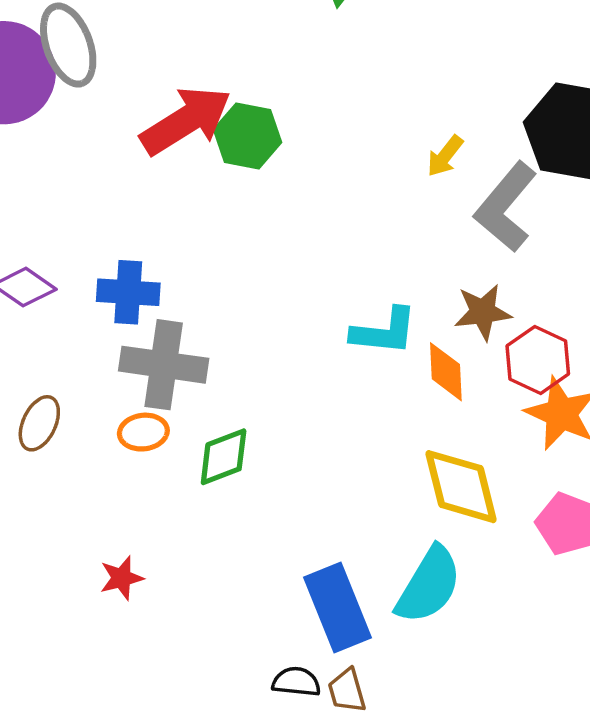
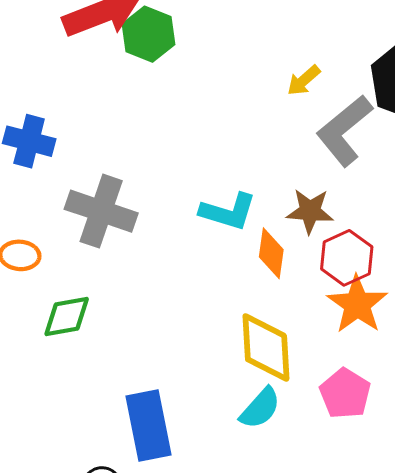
gray cross: (164, 365) -> (101, 211), moved
green diamond: (224, 457) -> (67, 316), moved
cyan semicircle: (429, 585) -> (260, 408), moved, size x0.7

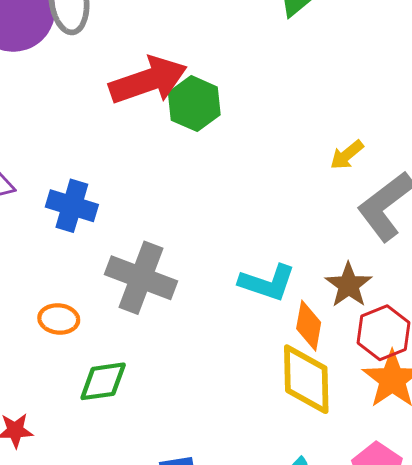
brown star: (310, 211) -> (349, 285), turned 30
yellow diamond: (266, 348) -> (306, 379), moved

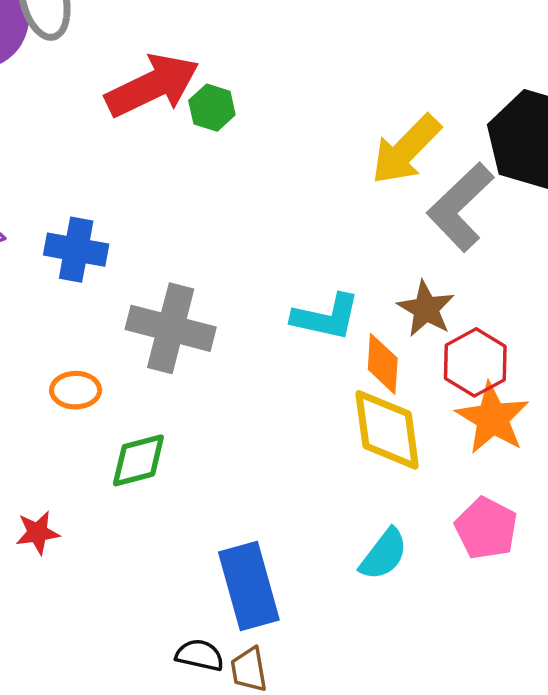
green hexagon: (194, 104) -> (212, 108), size x0.7
yellow arrow: (347, 155) -> (406, 150), size x1.8

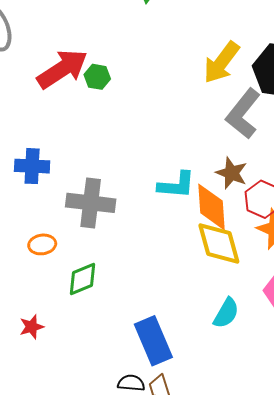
yellow arrow: (406, 150) -> (221, 62), moved
orange diamond: (383, 364) -> (211, 207), size x1.4

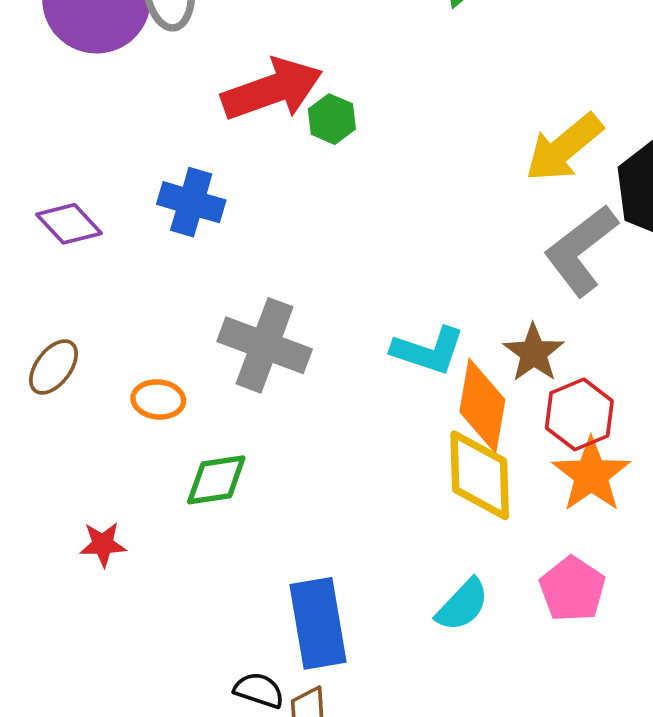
blue cross: (32, 166) -> (191, 202), moved

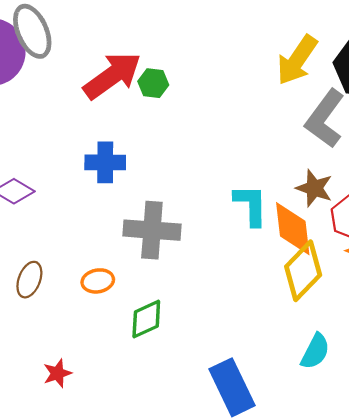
blue cross: (191, 202) -> (105, 162), moved
cyan L-shape: (428, 351) -> (251, 205), turned -93
yellow diamond: (480, 475) -> (303, 271), turned 62
red star: (103, 544) -> (57, 373), moved

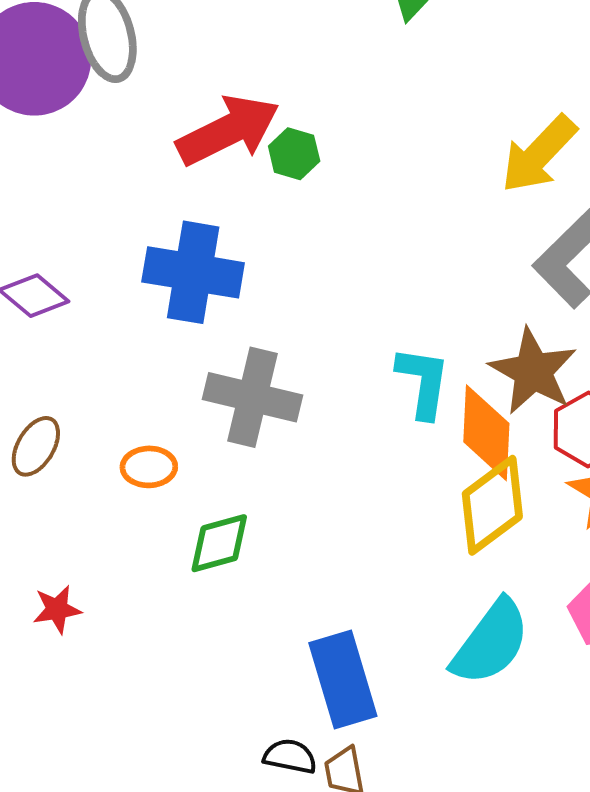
blue cross: (105, 162) -> (193, 272), size x1.4
brown star: (314, 188) -> (533, 371), size x1.4
cyan semicircle: (315, 351) -> (491, 642), size x1.5

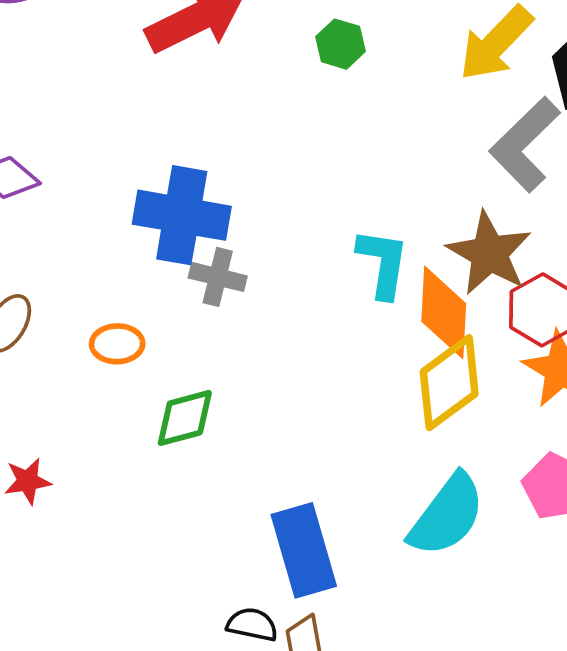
green hexagon: (294, 154) -> (340, 44), moved
blue cross: (193, 272) -> (182, 215), moved
gray cross: (252, 397) -> (218, 277), size x0.6

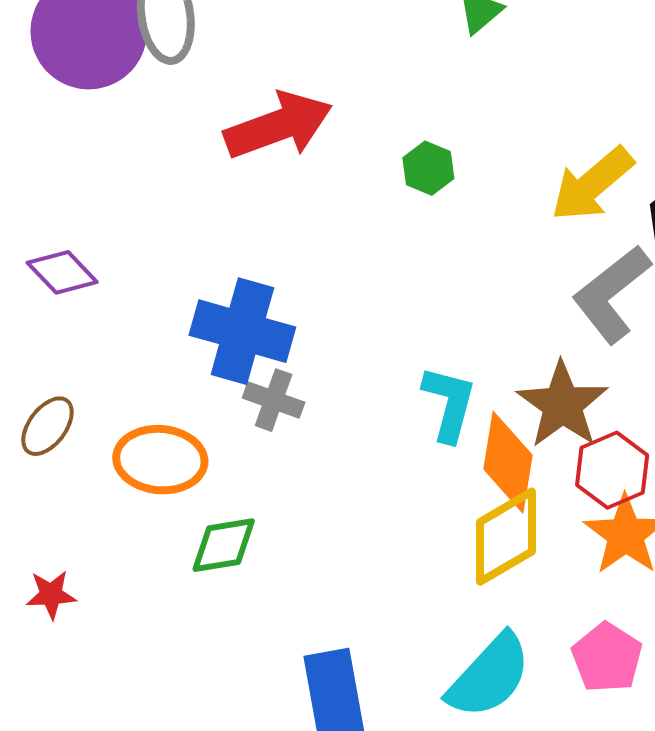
orange ellipse: (117, 344) -> (160, 460), size x1.6

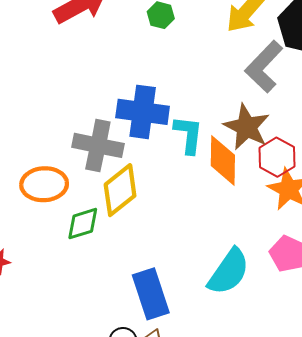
blue cross: (242, 331) -> (143, 112), moved
gray cross: (274, 400) -> (98, 145), size x1.6
yellow diamond: (506, 537) -> (120, 190), moved

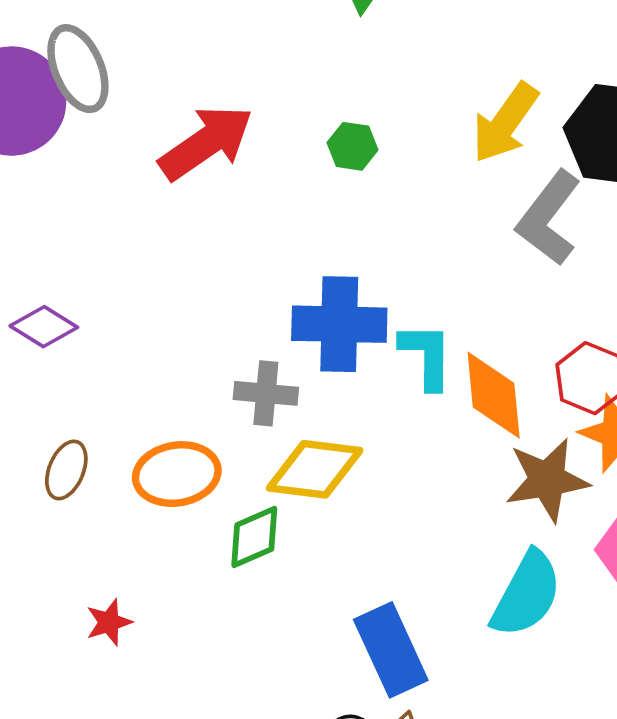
brown star: (247, 127) -> (547, 480), moved, turned -30
gray cross: (98, 145) -> (266, 393), size x0.7
yellow diamond: (120, 190) -> (315, 469), turned 52

